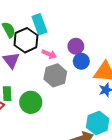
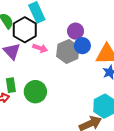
pink arrow: (49, 54) -> (40, 48), moved
gray hexagon: (55, 75) -> (68, 51), moved

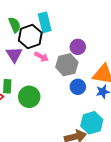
blue circle: (82, 46) -> (78, 87), moved

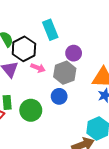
cyan rectangle: (45, 22) -> (50, 30), moved
blue circle: (78, 87) -> (59, 96), moved

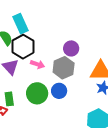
cyan rectangle: (50, 30) -> (20, 24), moved
green circle: (31, 110) -> (37, 93), moved

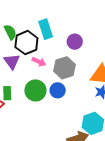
cyan rectangle: (20, 24) -> (46, 29), moved
purple circle: (71, 48) -> (75, 42), moved

